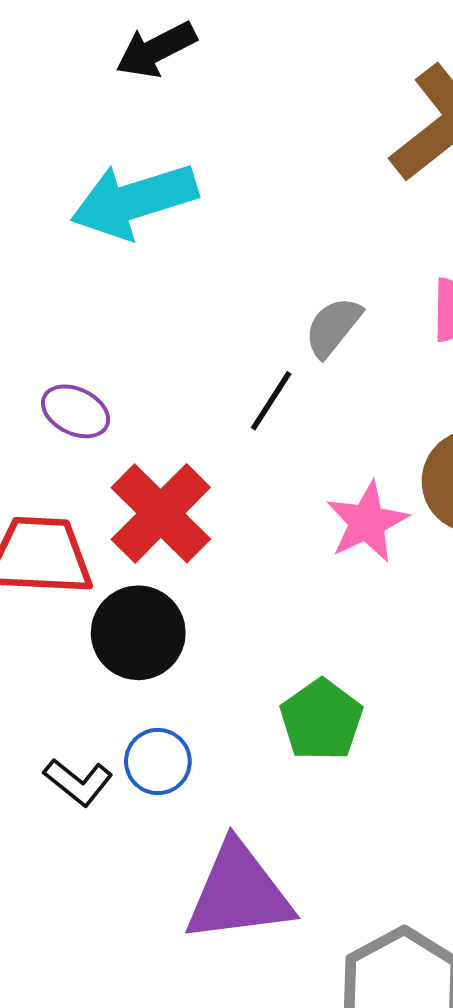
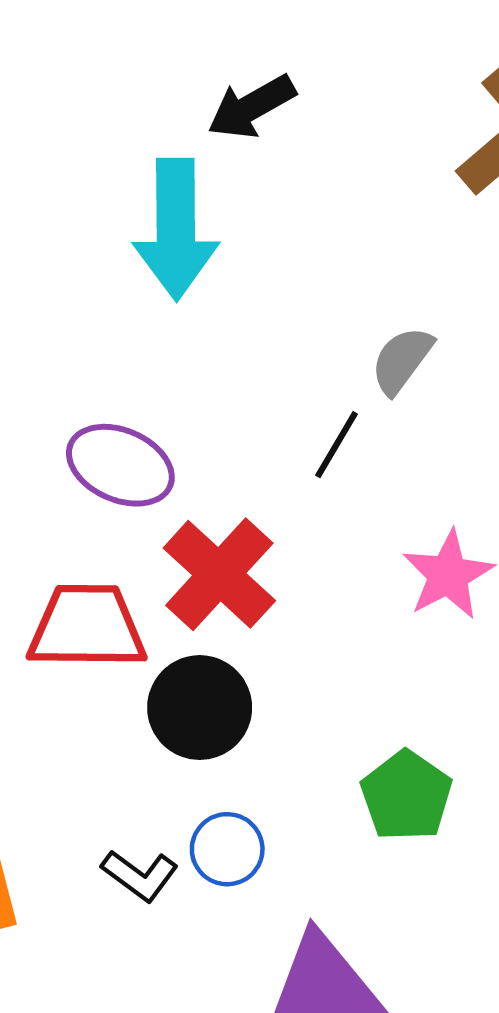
black arrow: (156, 50) -> (252, 107), moved
cyan arrow: (134, 201) -> (176, 229), turned -71
purple ellipse: (76, 411) -> (120, 465), size x1.4

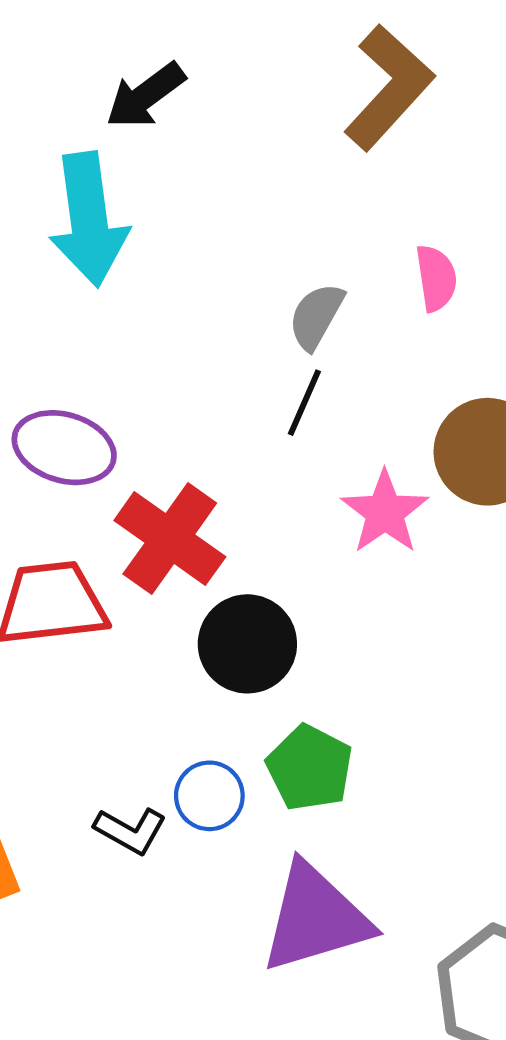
black line: (336, 445) -> (304, 403), moved
black circle: (200, 708) -> (247, 644), moved
green pentagon: (406, 796) -> (310, 768), moved

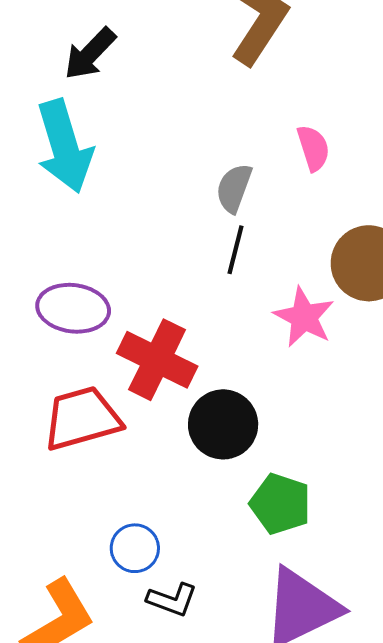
blue circle: (209, 796) -> (135, 548), moved
black L-shape: (130, 831) -> (172, 600), moved

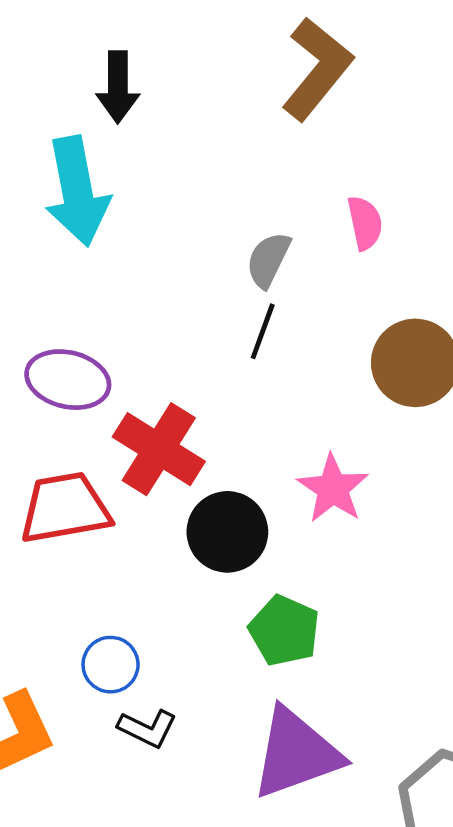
black arrow: (90, 54) -> (118, 87), turned -50
pink star: (304, 317) -> (333, 489), moved

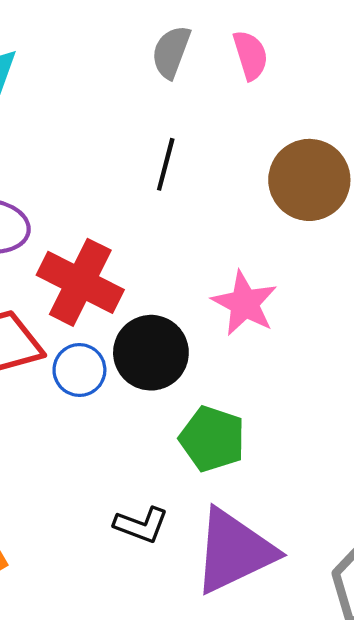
gray semicircle: (268, 260) -> (171, 52), moved
blue circle: (111, 665) -> (79, 370), moved
black L-shape: (148, 729) -> (141, 525), moved

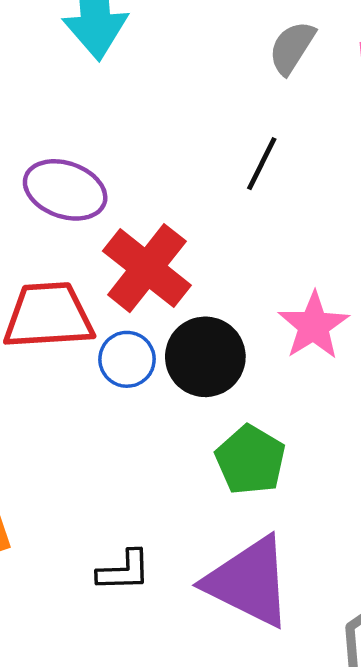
black L-shape: (141, 525) -> (124, 571), moved, turned -34
purple triangle: (234, 551) -> (249, 582), turned 40

